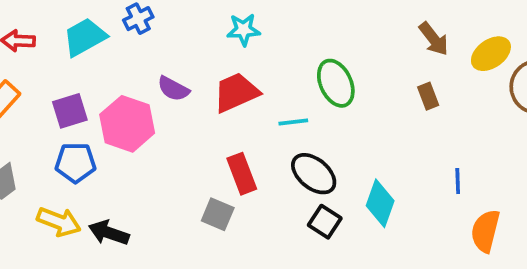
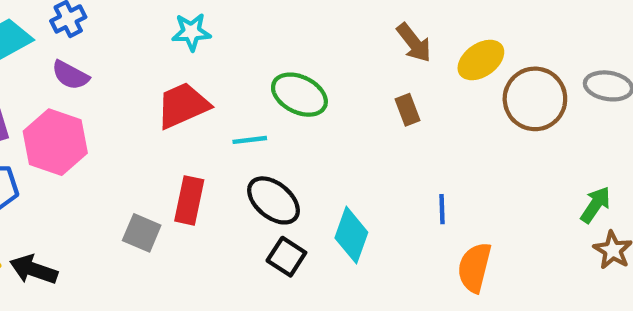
green ellipse: (336, 83) -> (299, 95), turned -39
purple semicircle: (173, 89) -> (70, 75), moved
red rectangle: (242, 174) -> (189, 200), turned 33
gray square: (218, 214) -> (142, 233), moved

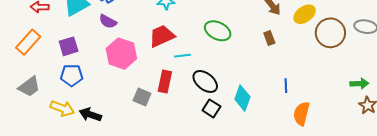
cyan line: (250, 140) -> (182, 56), moved
pink hexagon: (55, 142) -> (121, 54), moved
green arrow: (595, 205) -> (359, 84), turned 54

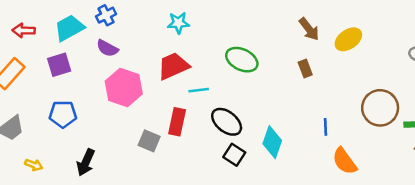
brown circle: (330, 33) -> (380, 108), moved
purple square: (69, 46) -> (59, 65), moved
yellow arrow: (62, 108) -> (34, 165), moved, size x0.6
orange semicircle: (301, 114) -> (345, 161), turned -50
black arrow: (90, 115) -> (86, 162), turned -85

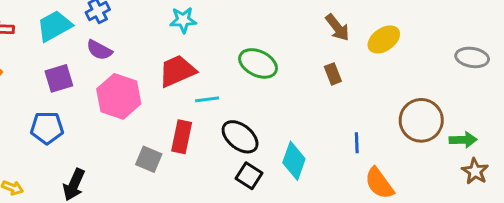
purple square: (59, 65) -> (59, 78), moved

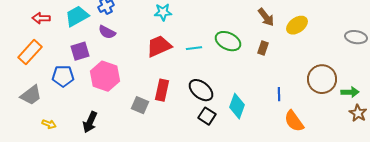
green ellipse: (258, 63) -> (228, 41), moved
brown rectangle: (333, 74) -> (263, 48), turned 40
pink hexagon: (119, 96) -> (105, 76), moved
cyan line: (207, 99) -> (194, 48), moved
blue pentagon: (47, 128) -> (63, 76), moved

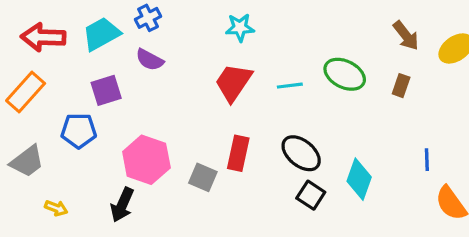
red arrow: (41, 18) -> (43, 37), size x1.5
red trapezoid: (159, 46) -> (233, 82), turned -32
pink hexagon: (105, 76) -> (146, 160), moved

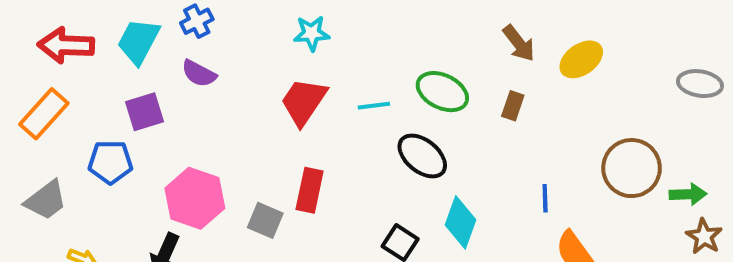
cyan trapezoid: (101, 34) -> (138, 41), turned -33
black ellipse: (301, 153) -> (422, 156), moved

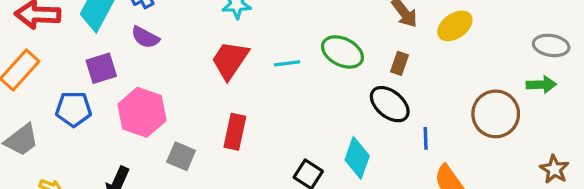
black ellipse: (422, 156) -> (390, 104), moved
green arrow: (688, 194) -> (541, 85), moved
pink hexagon: (195, 198) -> (142, 112), moved
gray square: (265, 220) -> (181, 156), moved

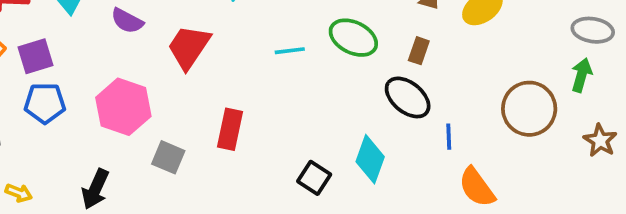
red trapezoid: (230, 60) -> (189, 47), moved
purple square: (101, 68) -> (35, 56), moved
green arrow: (541, 85) -> (581, 75), turned -72
brown star: (554, 169) -> (600, 140), moved

